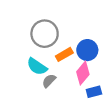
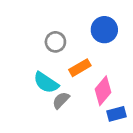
gray circle: (45, 34) -> (55, 42), size x0.6
blue circle: (87, 50) -> (104, 30), moved

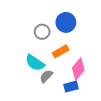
blue circle: (104, 30) -> (66, 22), moved
blue rectangle: (117, 114) -> (71, 87), moved

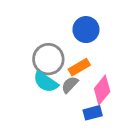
gray circle: (42, 32) -> (48, 59), moved, size x1.5
gray semicircle: (46, 76) -> (70, 85), moved

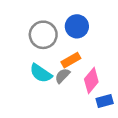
gray circle: (48, 59) -> (43, 35), moved
blue rectangle: (93, 113) -> (105, 101), moved

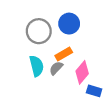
cyan semicircle: (41, 73) -> (37, 66), turned -138
blue rectangle: (105, 101) -> (94, 91), turned 32

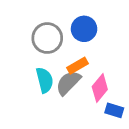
gray semicircle: (56, 68) -> (68, 83), size x1.5

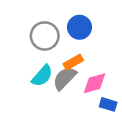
cyan semicircle: (45, 80) -> (42, 76), turned 55
pink diamond: (100, 88) -> (94, 83), turned 35

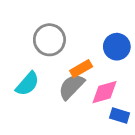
blue circle: (80, 27) -> (117, 47), moved
cyan semicircle: (42, 76) -> (27, 84), moved

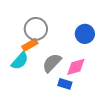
orange rectangle: (81, 69) -> (30, 45), moved
blue rectangle: (120, 115) -> (65, 84), moved

